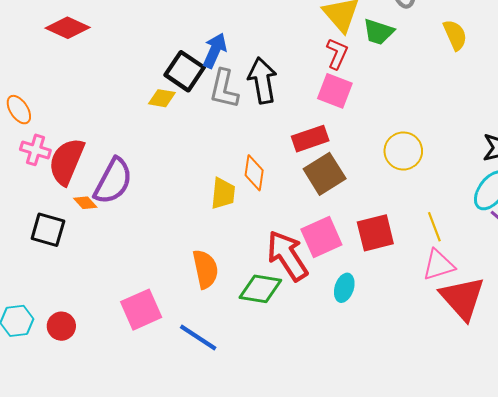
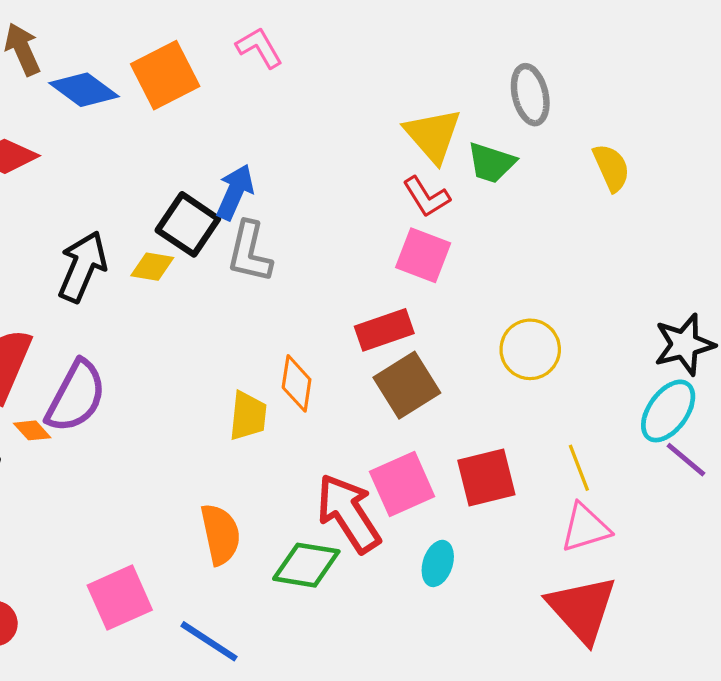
red L-shape: (337, 54) -> (426, 197), turned 124
black arrow: (262, 81) -> (82, 267), moved, turned 33
red triangle: (462, 298) -> (582, 609), moved

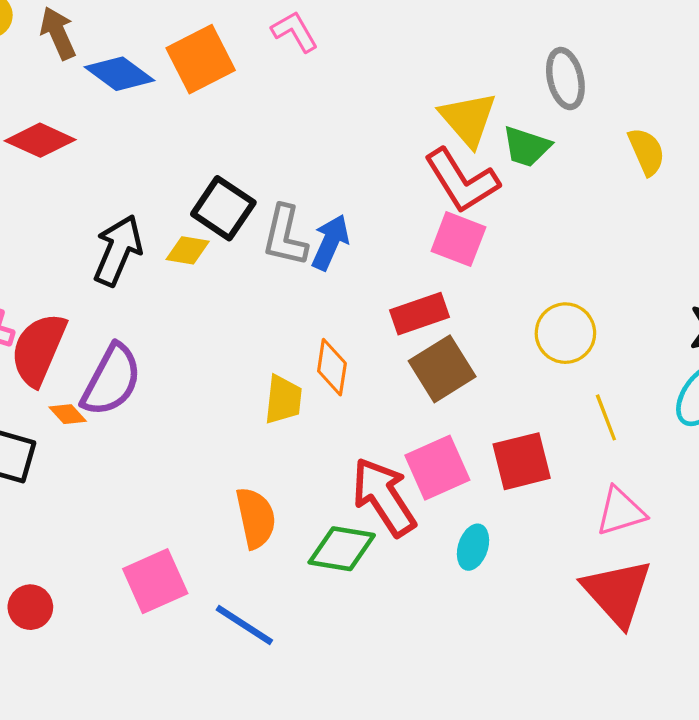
blue arrow: (235, 192) -> (330, 242), moved
red L-shape: (426, 197) -> (462, 181), size x1.6
yellow line: (579, 468) -> (606, 417), moved

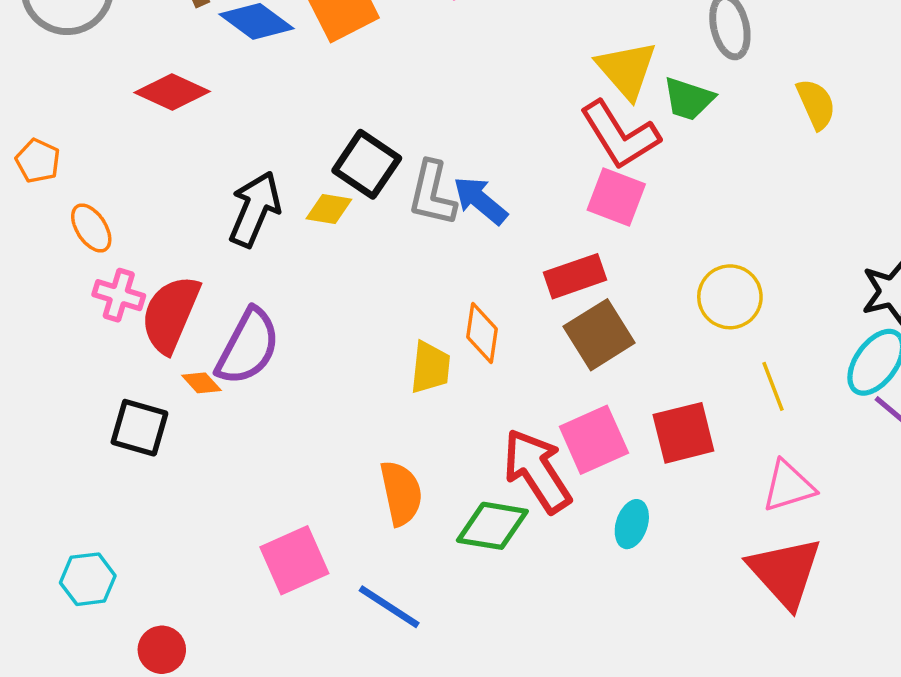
blue arrow: (330, 242) -> (480, 200), turned -74
red circle: (30, 607) -> (162, 650), moved

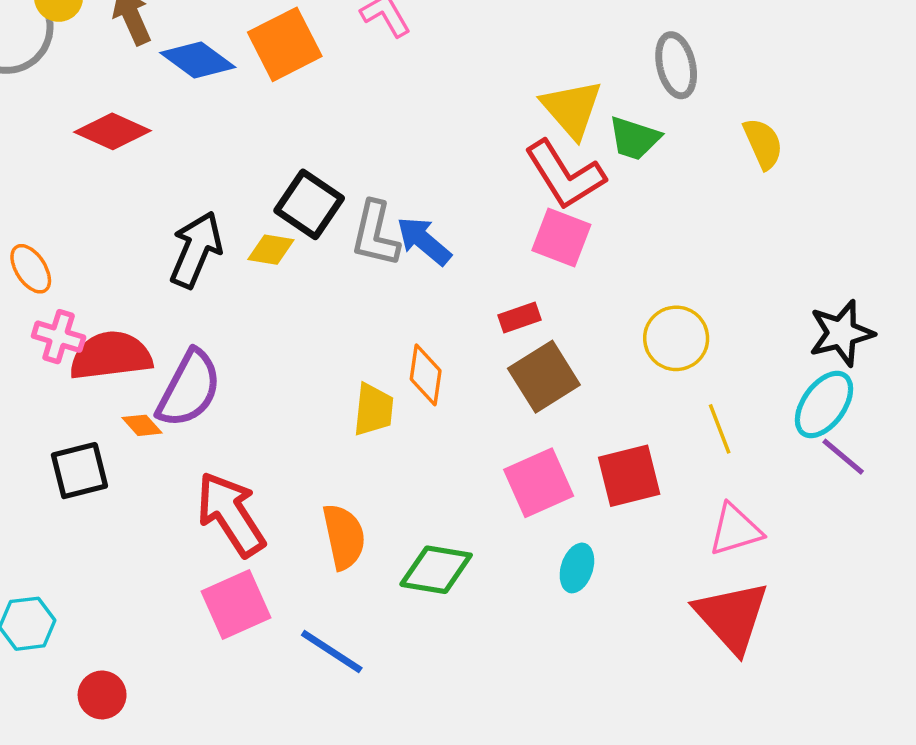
red rectangle: (575, 276) -> (520, 317), size x0.7
red semicircle: (170, 314) -> (111, 356), turned 60
black square: (139, 428) -> (79, 471), turned -30
red arrow: (537, 471) -> (231, 514), moved

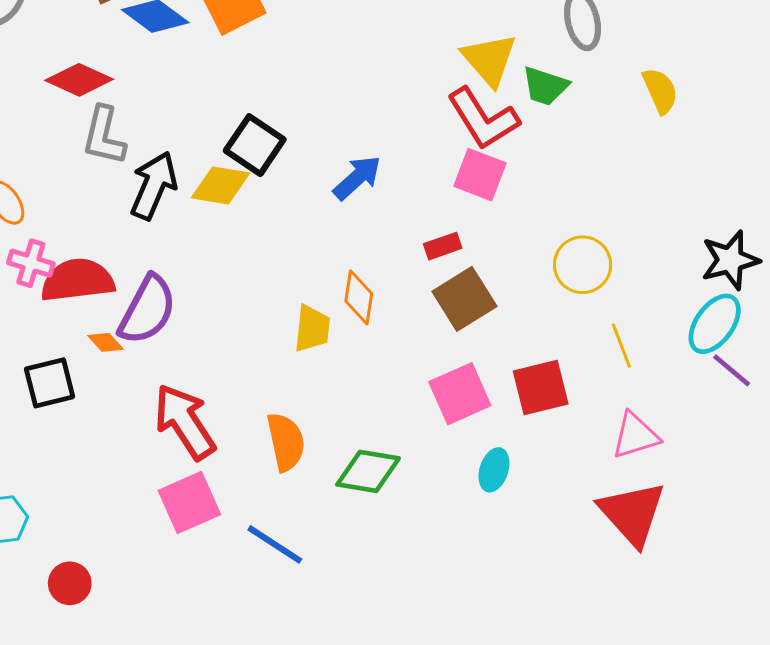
gray L-shape: (375, 234) -> (104, 136), moved
blue arrow: (424, 241) -> (357, 178), turned 98
yellow diamond: (271, 250) -> (220, 185), size x1.4

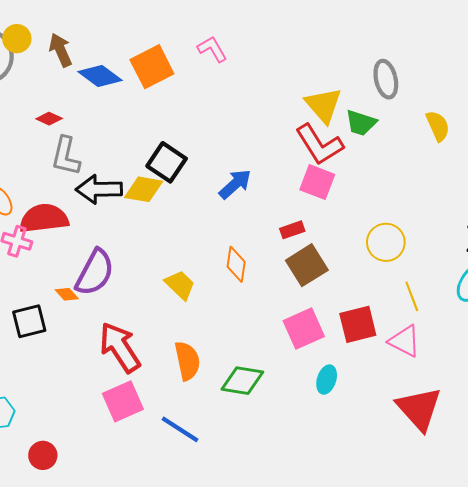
red diamond: (79, 80) -> (49, 119), size x0.6
black arrow: (154, 185) -> (99, 189), turned -114
red semicircle: (77, 280) -> (44, 218), moved
yellow trapezoid: (312, 328) -> (180, 285), moved, turned -52
pink triangle: (635, 436) -> (405, 341), moved, turned 44

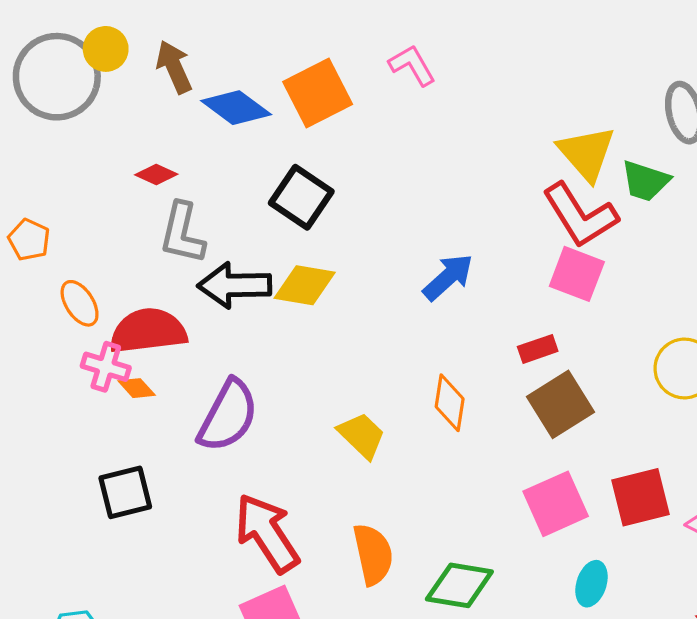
black square: (167, 162) -> (301, 197), moved
orange diamond: (67, 294) -> (137, 388), moved

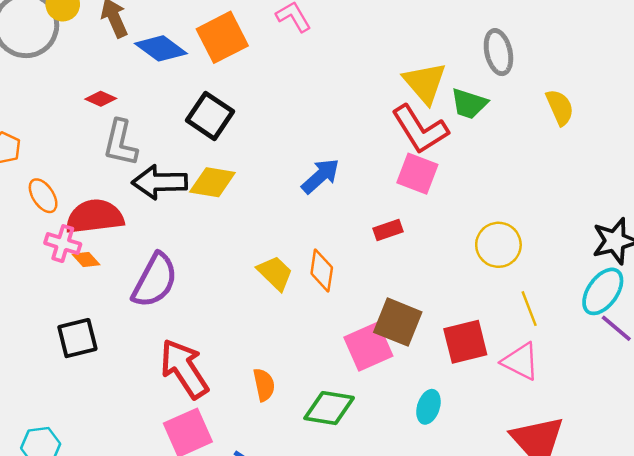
brown square: (561, 404) -> (398, 322), moved, turned -36
yellow trapezoid: (362, 435) -> (275, 273), moved
pink square: (556, 504) -> (368, 347), moved
orange semicircle: (373, 554) -> (264, 385), size x0.7

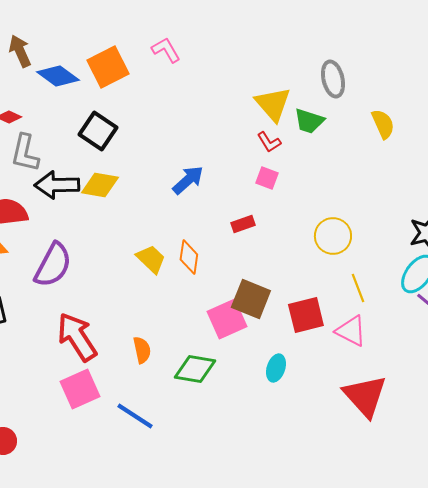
red L-shape: (420, 129) -> (269, 142), size x0.5
pink square: (417, 174) -> (267, 178), size x0.7

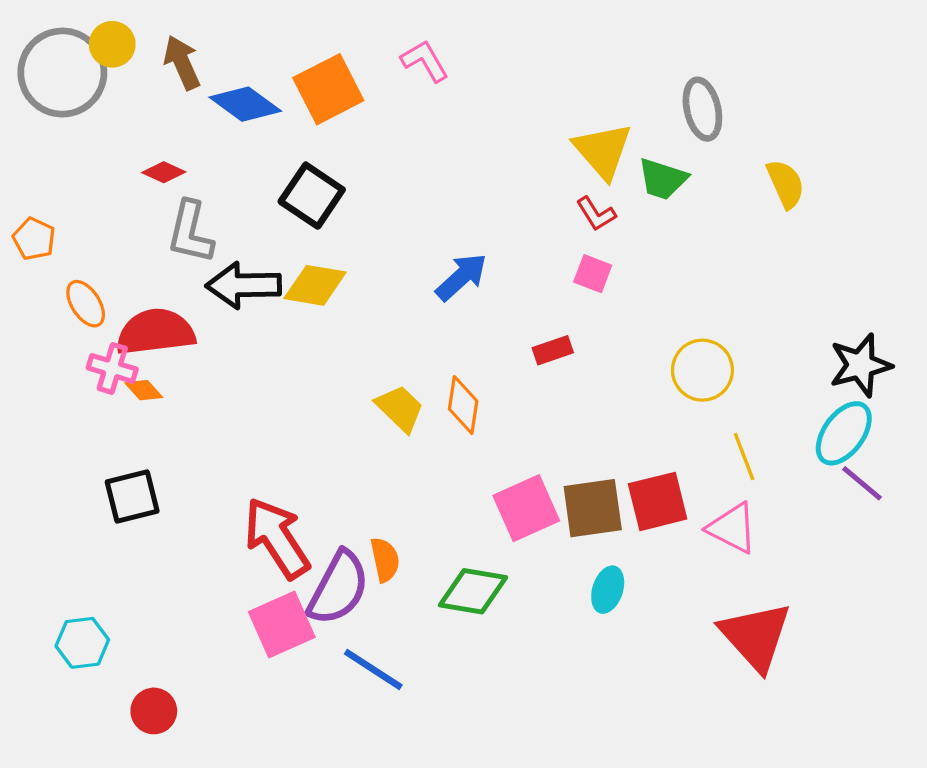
purple semicircle: (53, 265) -> (338, 588), moved
brown square: (251, 299) -> (593, 508), moved, turned -30

